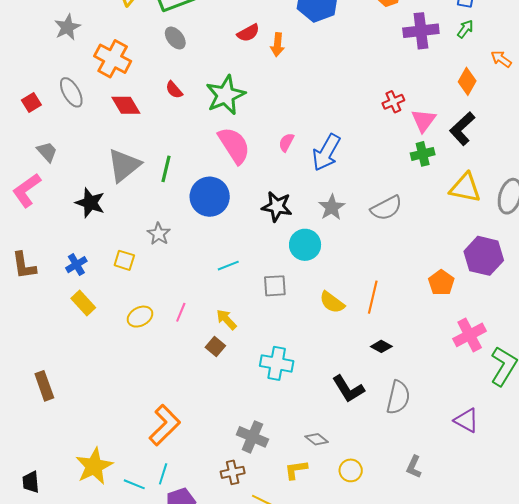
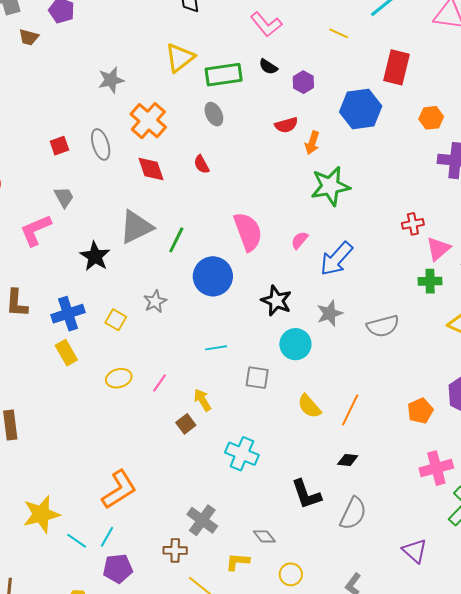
green star: (225, 95) -> (330, 186), moved
blue cross: (76, 265) -> (68, 314), size x1.5
black diamond: (381, 346) -> (348, 460), turned -35

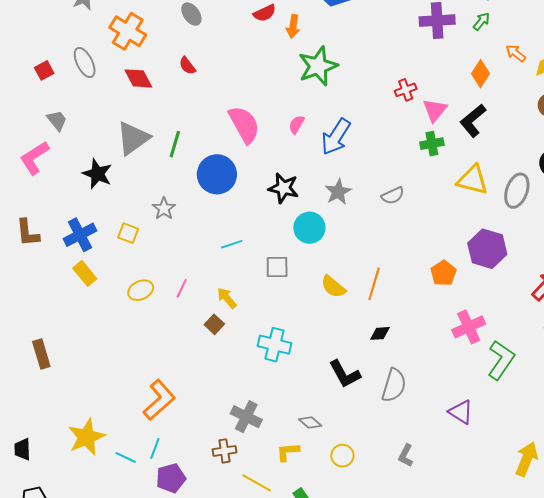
gray semicircle: (383, 326) -> (393, 196), size x0.7

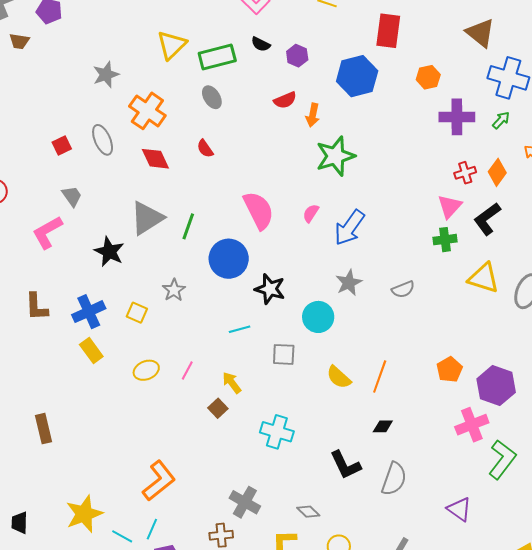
red cross: (406, 90) -> (465, 173), moved
black star: (284, 188) -> (270, 289), moved
purple hexagon: (487, 249) -> (496, 386), moved

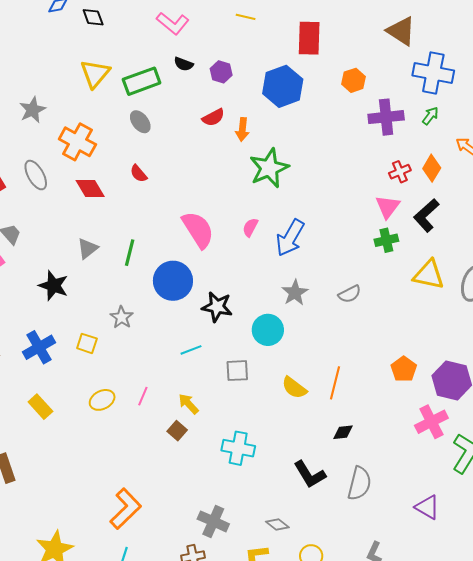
gray triangle: (147, 218) -> (88, 248), size x0.6
yellow rectangle: (91, 350) -> (40, 407), moved

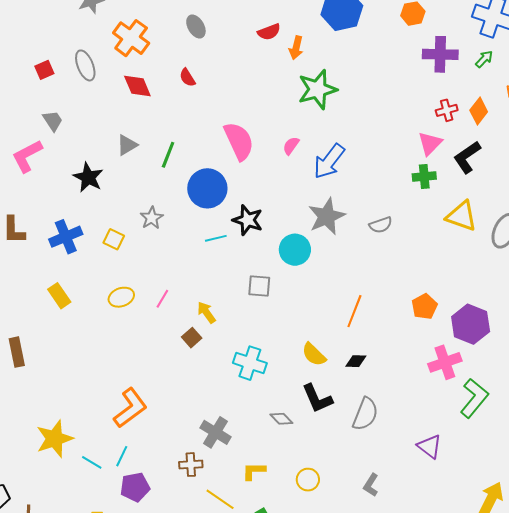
gray star: (295, 293) -> (327, 216), size x1.4
cyan line: (191, 350) -> (216, 238), moved
yellow semicircle: (294, 388) -> (314, 354), moved
gray diamond: (277, 524) -> (281, 419), moved

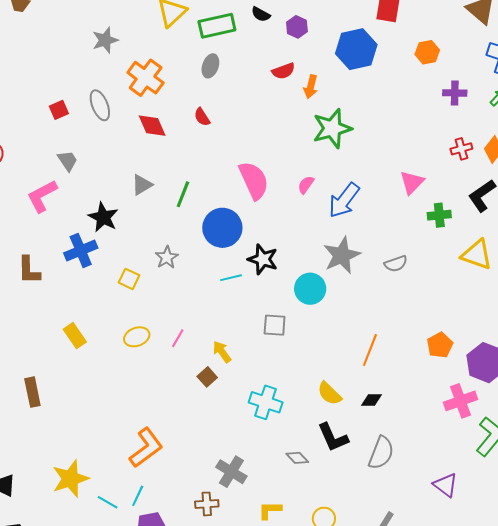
gray ellipse: (196, 26) -> (210, 66), turned 50
purple cross: (440, 54) -> (455, 93), size x0.7
pink triangle: (430, 143) -> (412, 182), moved
blue cross: (66, 237) -> (81, 251), moved

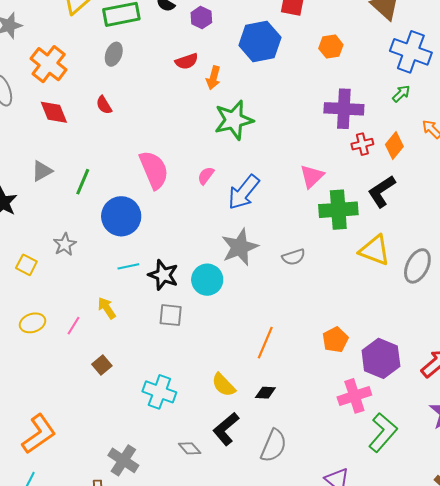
purple cross: (455, 93) -> (344, 109), moved, size x1.6
green cross: (439, 215) -> (338, 210), size x1.6
black star: (263, 259) -> (163, 275), moved
yellow arrow: (222, 352) -> (107, 308), moved
black L-shape: (333, 437) -> (226, 429), turned 72

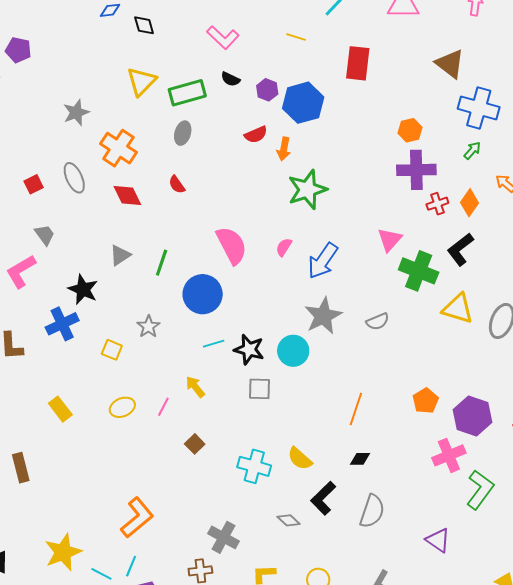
blue hexagon: (260, 41) -> (303, 103), moved
orange hexagon: (331, 47) -> (410, 130), moved
green cross: (338, 210) -> (419, 271), turned 30
yellow semicircle: (224, 385) -> (300, 459), moved

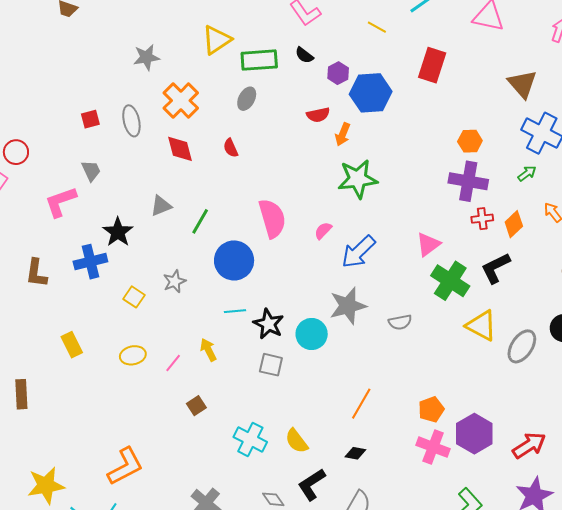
pink cross: (449, 455) -> (433, 447), moved, turned 32

